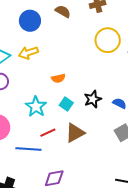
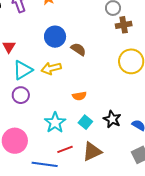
brown semicircle: (63, 11) -> (78, 49), moved
black star: (93, 99) -> (112, 119), turned -30

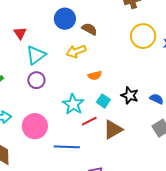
yellow arrow: (51, 68) -> (76, 51), moved
red line: (65, 149) -> (89, 121), moved

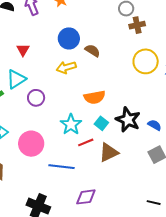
yellow arrow: (76, 51) -> (66, 67), moved
cyan triangle: (36, 55) -> (16, 79), moved
orange semicircle: (95, 75) -> (95, 97), size x1.5
black star: (130, 95) -> (128, 120), size x1.4

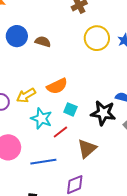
yellow arrow: (66, 67) -> (26, 95), moved
black star: (128, 120) -> (103, 113), moved
brown triangle: (109, 152) -> (87, 149), moved

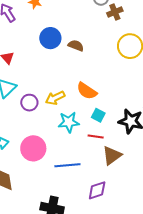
orange semicircle: (57, 86) -> (87, 91), turned 55
cyan star: (41, 119) -> (69, 122), turned -30
red line: (60, 132) -> (96, 136), moved, turned 42

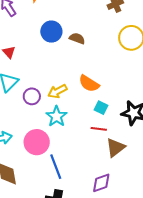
cyan star: (69, 122) -> (57, 116), moved, turned -30
blue line: (67, 165) -> (56, 167), moved, turned 75

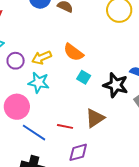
cyan star: (57, 116) -> (39, 83), turned -30
red line: (99, 129) -> (65, 126), moved
blue line: (56, 167) -> (34, 133), turned -40

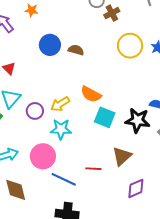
cyan square: (84, 77) -> (105, 117), size x1.5
purple diamond: (78, 152) -> (136, 188), moved

